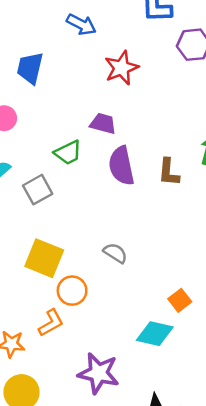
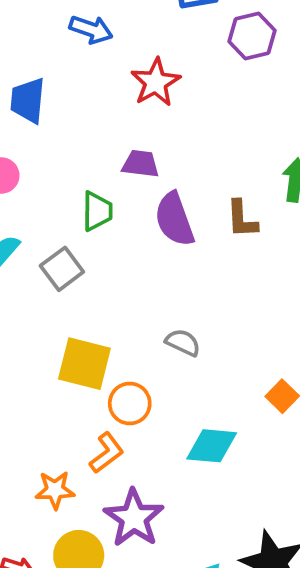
green trapezoid: (68, 153) -> (97, 211), turned -56
cyan diamond: (155, 334) -> (212, 446), moved
purple star: (99, 373) -> (134, 518), moved, turned 30

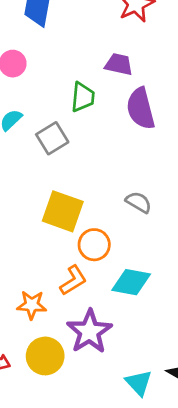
cyan diamond: (212, 446) -> (131, 282), moved

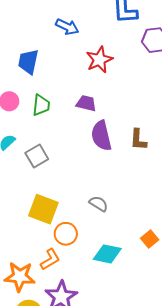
green trapezoid: (83, 97) -> (41, 105), moved
cyan diamond: (131, 282) -> (107, 254), moved
orange star: (32, 305) -> (20, 277), size x1.4

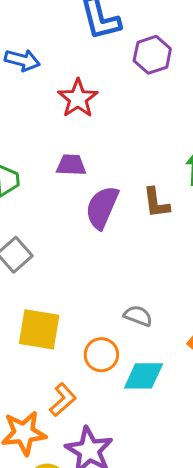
purple semicircle: (101, 136) -> (102, 207), turned 48
gray semicircle: (99, 204) -> (138, 316), moved
orange circle: (66, 234) -> (101, 355), moved

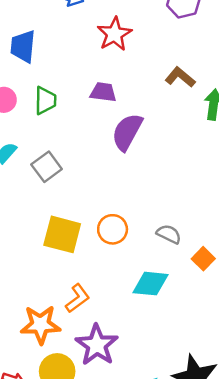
brown L-shape: (156, 203) -> (180, 77), moved, turned 132
gray semicircle: (138, 316) -> (169, 234), moved
orange circle: (101, 355) -> (113, 229), moved

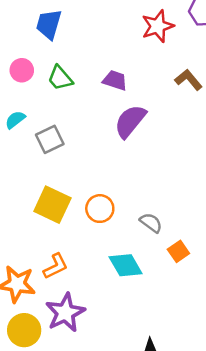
red star: (114, 34) -> (158, 26), moved
green trapezoid: (45, 101) -> (60, 78), turned 128
cyan diamond: (151, 284) -> (126, 265), turned 44

